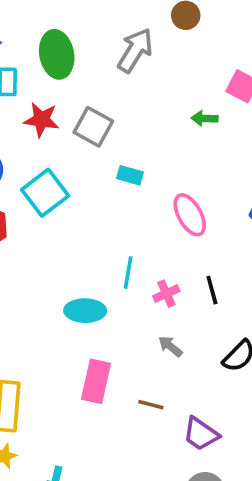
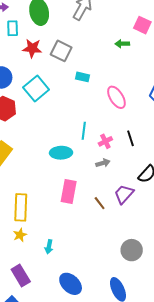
gray arrow: (170, 346) -> (103, 163), moved, turned 128
brown line: (151, 405) -> (100, 203), turned 40
purple trapezoid: (201, 434) -> (124, 194), moved, turned 100

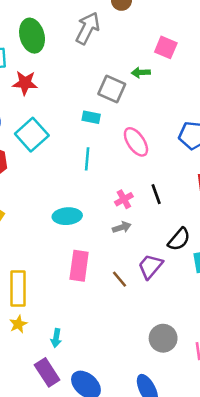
gray square: (61, 51) -> (112, 89), moved
cyan line: (84, 131) -> (87, 159), moved
purple rectangle: (21, 276) -> (47, 372), moved

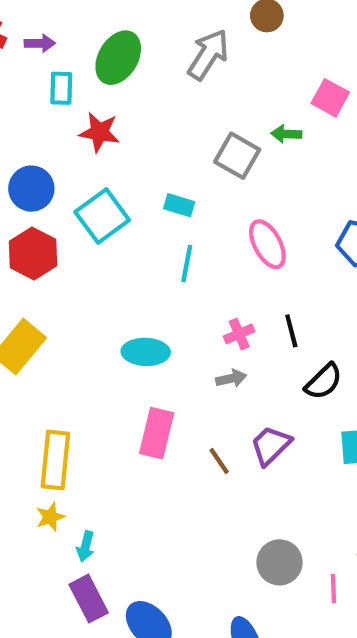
green ellipse: (32, 36) -> (118, 58), turned 40
cyan rectangle: (91, 117) -> (179, 205), moved
black semicircle: (179, 239) -> (324, 382), moved
cyan arrow: (56, 338) -> (86, 546), moved

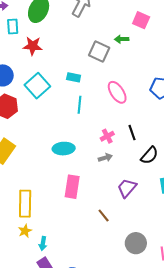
brown line: (219, 461) -> (104, 216), moved

